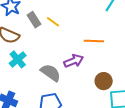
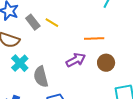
gray semicircle: (51, 73) -> (41, 77), moved, turned -135
brown circle: (104, 81) -> (106, 63), moved

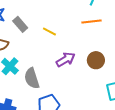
yellow line: (52, 23) -> (49, 31), moved
orange line: (94, 39) -> (91, 21), moved

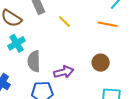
purple arrow: (66, 59) -> (64, 72), moved

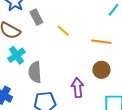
orange line: (108, 24) -> (101, 42), moved
purple arrow: (64, 72) -> (78, 88), moved, turned -78

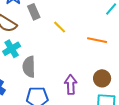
brown circle: (101, 70) -> (102, 78), moved

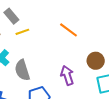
yellow line: (60, 27) -> (22, 32), moved, turned -48
orange line: (97, 40) -> (69, 30), moved, turned 42

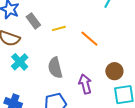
yellow line: (22, 32) -> (59, 28), moved
gray semicircle: (22, 70) -> (55, 68), moved

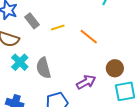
gray semicircle: (55, 68) -> (43, 68), moved
purple arrow: (85, 84) -> (86, 82), turned 78

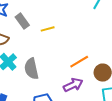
orange line: (89, 37) -> (79, 62), moved, turned -72

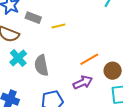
gray rectangle: (22, 21) -> (33, 18), turned -35

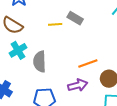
gray rectangle: (33, 18) -> (75, 18), moved
yellow line: (58, 26) -> (55, 24), moved

